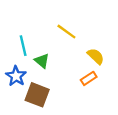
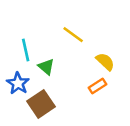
brown square: (37, 95) -> (41, 104), turned 35

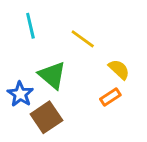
cyan line: (26, 50) -> (30, 26), moved
green triangle: (46, 67) -> (52, 75), size x1.5

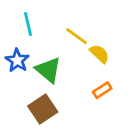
yellow semicircle: (119, 69) -> (99, 54), moved
blue star: (20, 94) -> (17, 60), moved

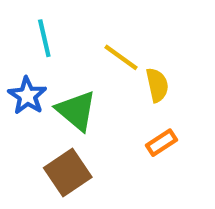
yellow semicircle: (99, 54) -> (157, 85), turned 35

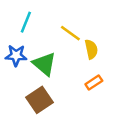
cyan line: (44, 38) -> (26, 22), turned 35
blue star: (27, 96) -> (16, 55), turned -30

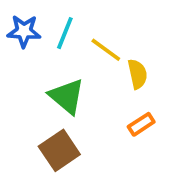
cyan line: (26, 22) -> (65, 33), moved
blue star: (16, 55) -> (24, 31), moved

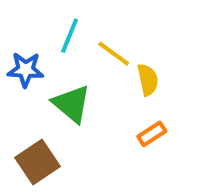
blue star: (24, 31) -> (26, 70), moved
brown square: (59, 150) -> (38, 162), moved

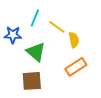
orange rectangle: (152, 134) -> (76, 67), size x1.5
brown square: (38, 162) -> (32, 81), moved, turned 30

